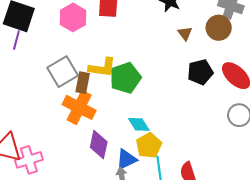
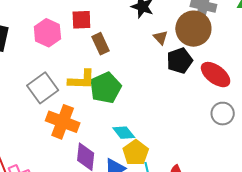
brown circle: (219, 28) -> (193, 29), size x1.4
black pentagon: (200, 72) -> (180, 61), moved
brown rectangle: (83, 83) -> (100, 44), moved, turned -30

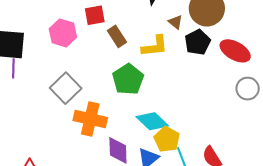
yellow L-shape: (82, 80) -> (155, 46), moved
cyan diamond: (124, 133) -> (152, 121), size x1.4

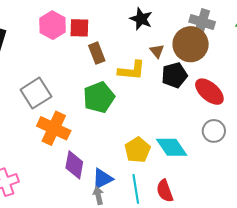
pink hexagon: (63, 33) -> (52, 25), moved
cyan diamond: (152, 121) -> (172, 147), moved
yellow pentagon: (167, 139) -> (137, 150), moved

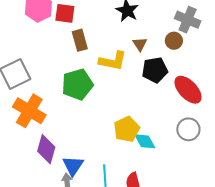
brown circle: (191, 44) -> (174, 41), size x0.5
cyan diamond: (172, 147) -> (145, 141), size x0.7
yellow pentagon: (137, 150) -> (127, 129), moved
blue triangle: (102, 179) -> (73, 166), turned -35

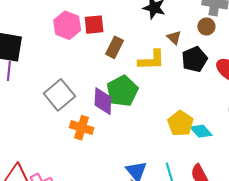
brown rectangle: (80, 40) -> (115, 47), turned 55
orange cross: (29, 111) -> (82, 128), size x0.7
purple diamond: (46, 149) -> (103, 101), moved

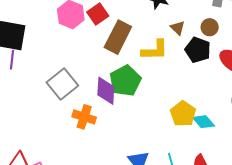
red square: (94, 25) -> (98, 14), turned -30
brown circle: (206, 26) -> (210, 27), moved
brown rectangle: (115, 47) -> (118, 37), size x1.5
black pentagon: (194, 59) -> (198, 50), turned -30

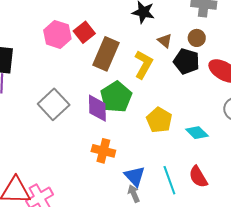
yellow L-shape: (155, 50) -> (144, 64), turned -56
yellow pentagon: (183, 114) -> (159, 120), moved
orange cross: (84, 117) -> (103, 151), moved

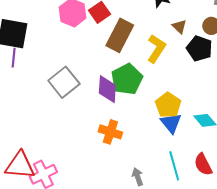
blue triangle: (135, 176) -> (171, 123), moved

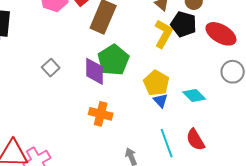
yellow L-shape: (156, 49) -> (163, 34), moved
gray square: (64, 82) -> (51, 68), size x0.6
blue triangle: (171, 123) -> (161, 101), size x0.7

